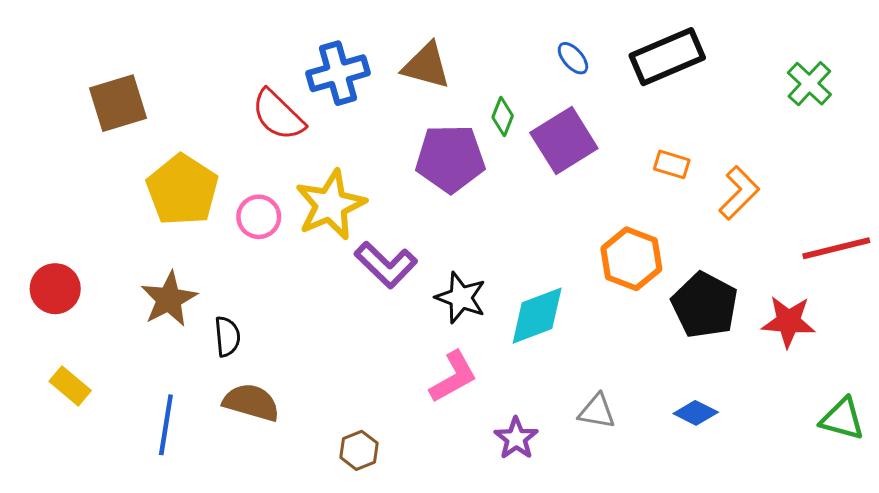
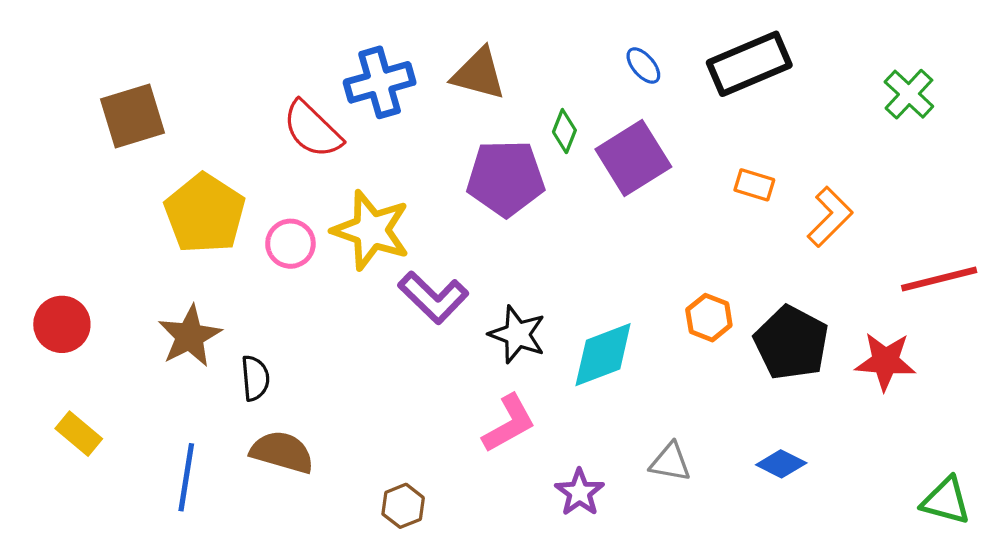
yellow star: (331, 205) -> (371, 230), turned -30
orange hexagon: (631, 259) -> (709, 318), moved, size x0.7
green triangle: (842, 419) -> (946, 501), moved

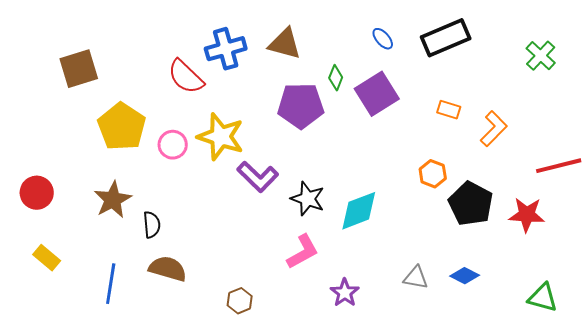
orange hexagon: (709, 318) -> (433, 174), moved
gray triangle: (670, 462) -> (416, 278), moved
green triangle: (946, 501) -> (543, 298), moved

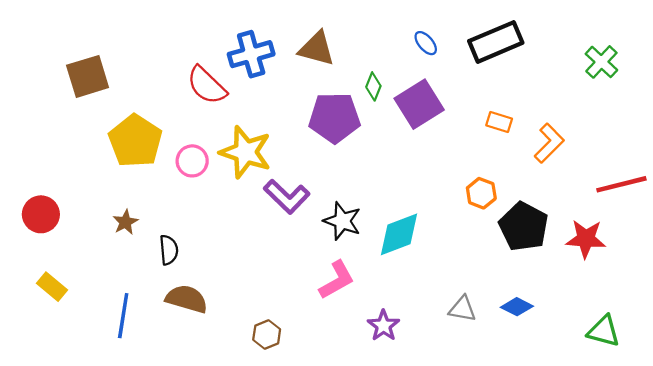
brown star: (113, 200) -> (125, 222), size x0.6

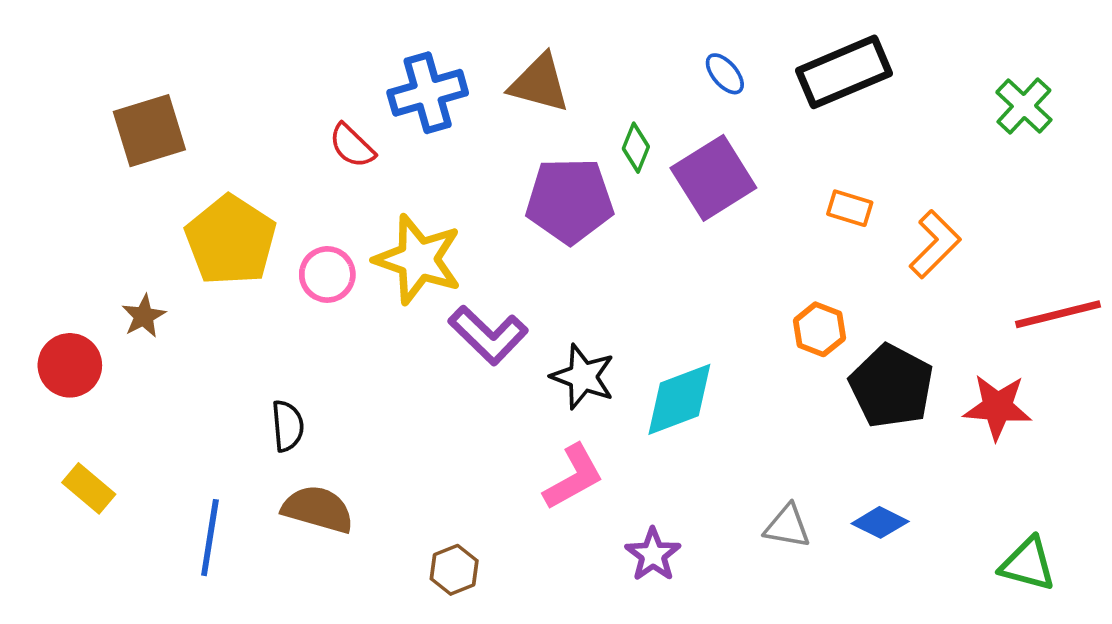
red semicircle: (207, 85) -> (352, 146), size x0.7
brown star: (125, 222) -> (144, 316), moved

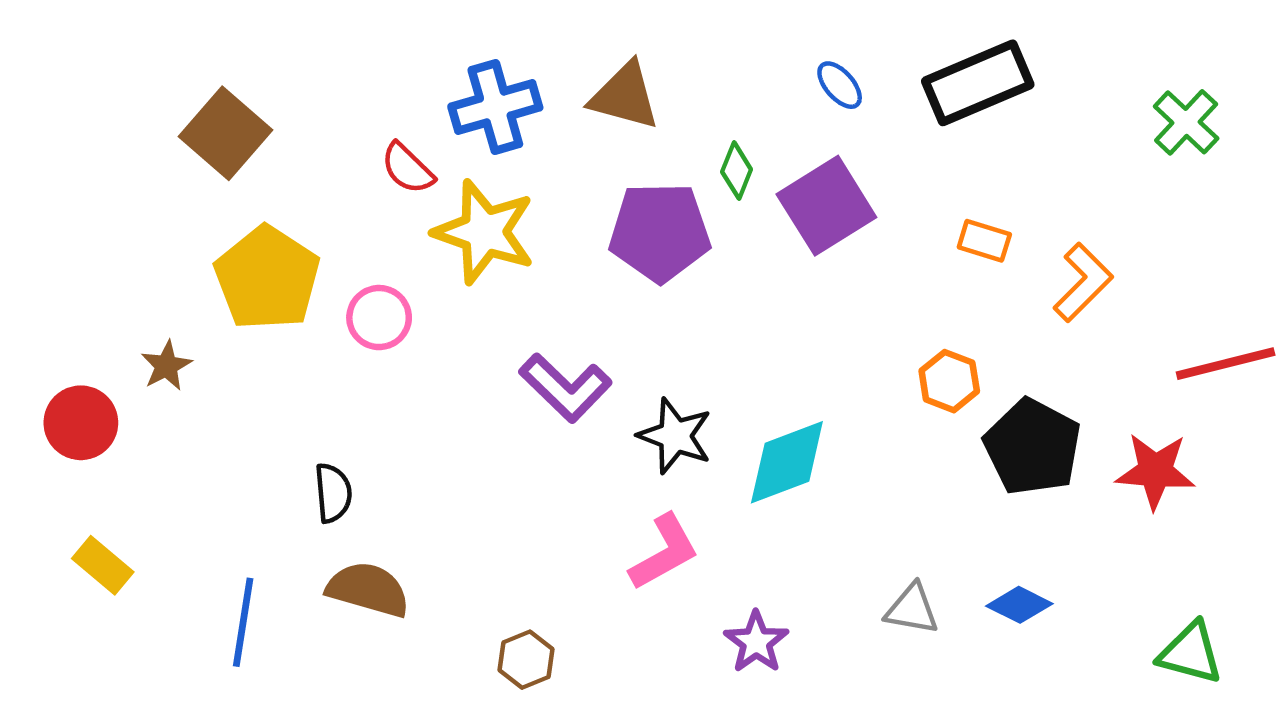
brown square: (149, 131) -> (226, 133), moved, turned -32
yellow star: (418, 259) -> (484, 232), moved

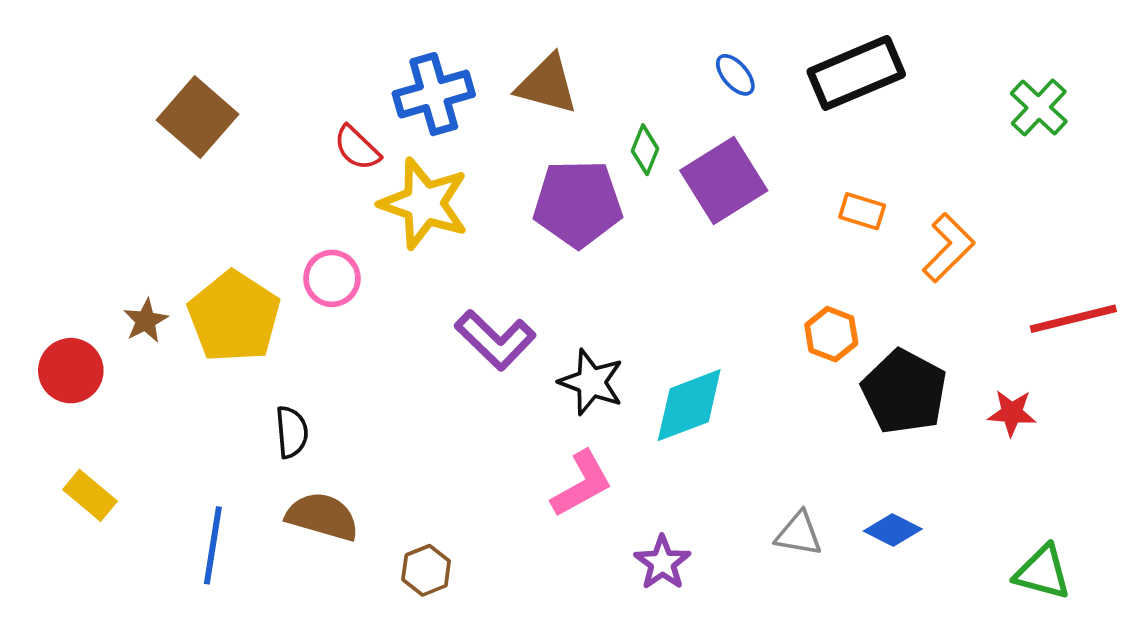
yellow pentagon: (267, 278) -> (234, 317), moved
red star: (1155, 471) -> (1012, 413), size x0.7
brown hexagon: (526, 660) -> (426, 570), moved

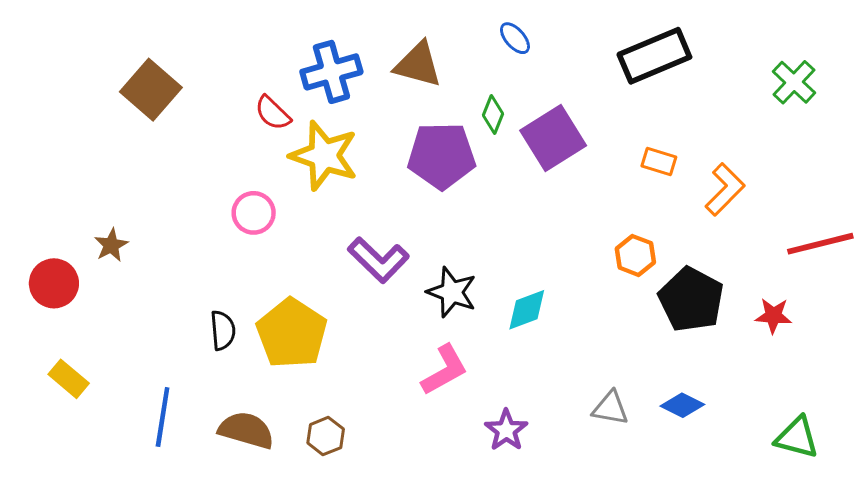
blue ellipse: (735, 75) -> (515, 38), moved
yellow pentagon: (234, 317) -> (292, 333), moved
cyan diamond: (689, 405) -> (527, 310), size x0.7
brown semicircle: (322, 517) -> (246, 430), moved

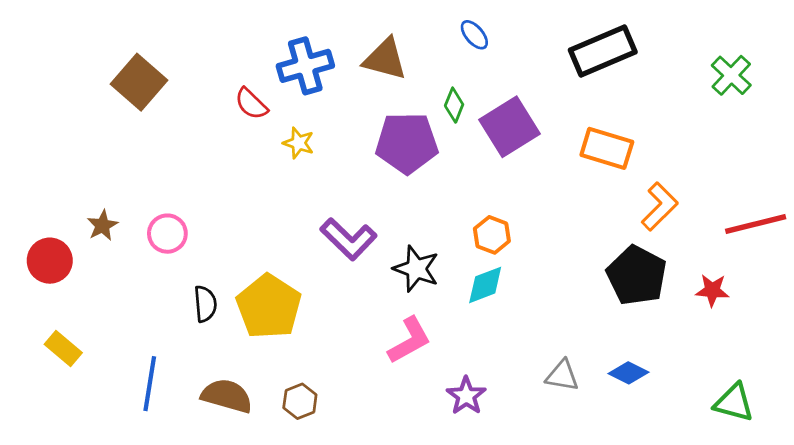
yellow star: (324, 156) -> (299, 143), size x0.5
orange rectangle: (659, 161) -> (607, 148), size x1.6
orange L-shape: (725, 189) -> (660, 207), moved
pink circle: (254, 213) -> (167, 234), moved
orange hexagon: (635, 255) -> (492, 235), moved

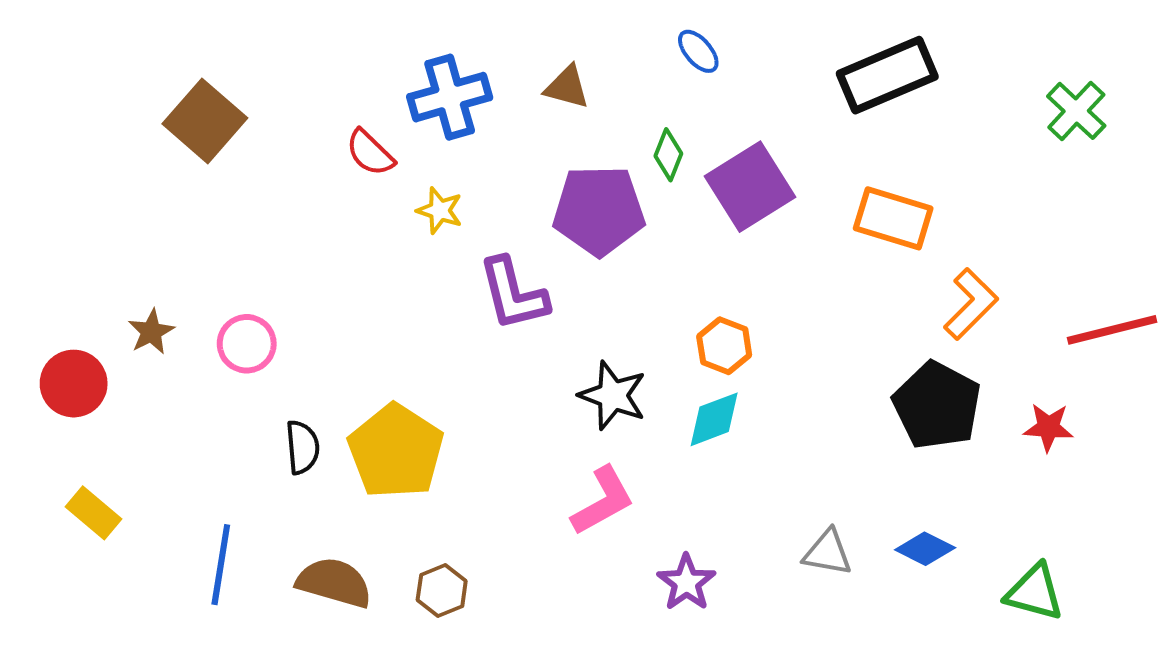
brown triangle: (385, 59) -> (567, 87), size x0.7
purple L-shape: (349, 239) -> (513, 294), moved, turned 32
green triangle: (734, 403) -> (1034, 592), moved

